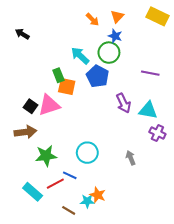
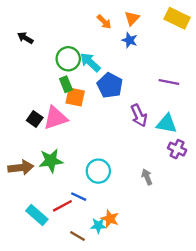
green circle: (109, 53) -> (68, 59), moved
brown arrow: (25, 132) -> (21, 168), moved
green star: (46, 156) -> (51, 161), moved

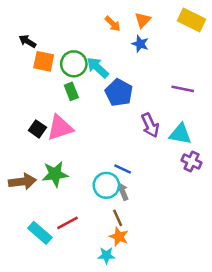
orange square: (75, 97) -> (44, 61), moved
gray arrow: (147, 177) -> (123, 192), moved
blue line: (79, 197) -> (123, 169), moved
cyan star: (98, 226) -> (106, 255), moved
brown line: (77, 236) -> (118, 218), moved, turned 35

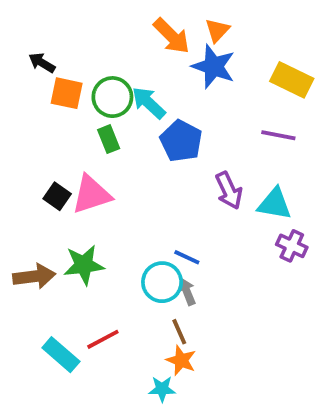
yellow rectangle: (192, 20) -> (292, 80), moved
orange arrow: (113, 24) -> (172, 36), size x1.5
blue star: (140, 44) -> (214, 67), size x1.6

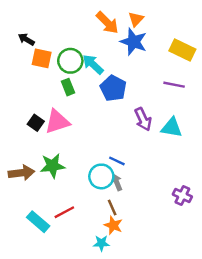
purple cross: (292, 246) -> (182, 196), moved

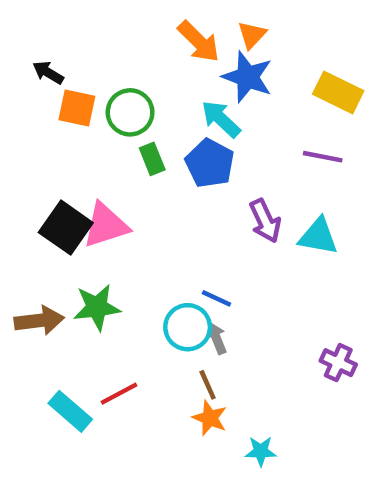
cyan arrow: (93, 64) -> (221, 119), moved
green rectangle: (68, 87) -> (152, 159), moved
black square: (36, 123) -> (66, 228), size x1.6
cyan star: (101, 243) -> (261, 451), moved

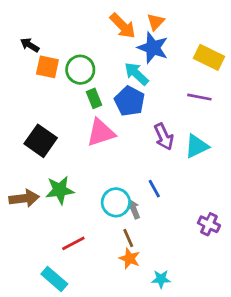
pink triangle: (106, 225) -> (101, 133), moved
cyan triangle: (318, 236) -> (197, 146), turned -36
blue line: (216, 298) -> (154, 189), moved, turned 36
cyan rectangle: (70, 411) -> (54, 279), moved

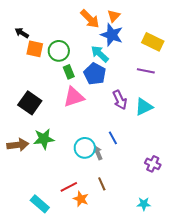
brown line: (128, 238) -> (102, 184), moved
red line: (73, 243) -> (69, 187), moved
orange star: (130, 258) -> (81, 199), moved
cyan star: (161, 279) -> (144, 204), moved

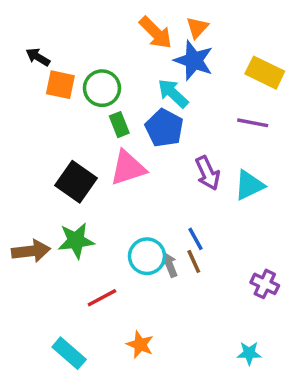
black square: (30, 103) -> (76, 182), moved
brown line: (102, 184) -> (194, 261), moved
red line: (69, 187) -> (102, 298), moved

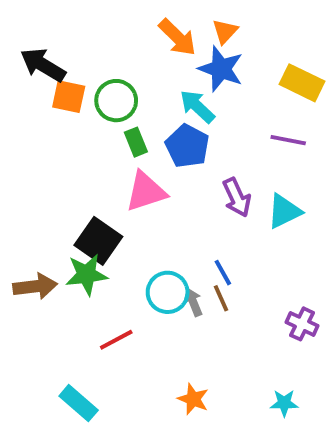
black arrow: (38, 57) -> (43, 65), size x1.6
black square: (76, 182) -> (98, 241), moved
orange star: (140, 345) -> (193, 399), moved

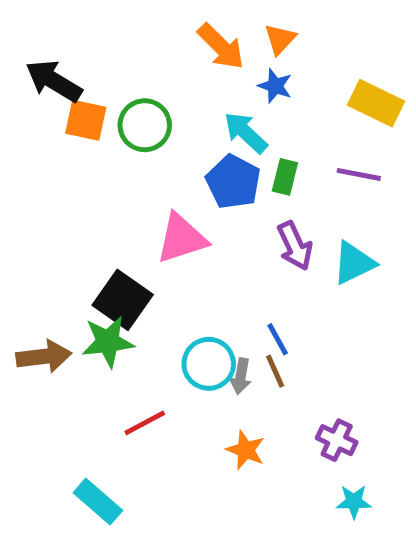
blue star: (221, 69) -> (275, 86), size x0.6
green rectangle: (136, 142) -> (285, 177), moved, turned 36
gray arrow: (193, 302) -> (241, 376), turned -148
purple cross: (302, 324) -> (337, 440), moved
orange star: (193, 399) -> (246, 450), moved

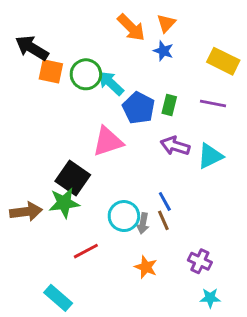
cyan arrow: (246, 133) -> (111, 83), moved
purple arrow: (295, 246) -> (175, 146), turned 132

